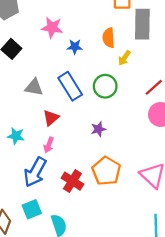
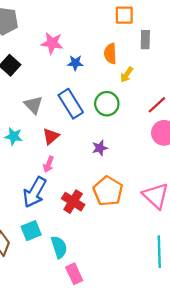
gray rectangle: (142, 24) -> (145, 40), size x0.6
gray triangle: (34, 87) -> (33, 105), turned 36
cyan star: (16, 136) -> (14, 136), moved

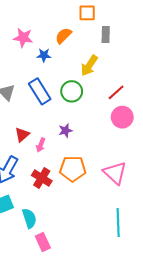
orange semicircle: (110, 54) -> (63, 36), moved, turned 48
yellow arrow: (127, 75) -> (89, 66), size x1.5
red triangle: (51, 136) -> (22, 135), moved
pink arrow: (49, 164) -> (41, 145), moved
orange pentagon: (108, 191) -> (73, 169), turned -30

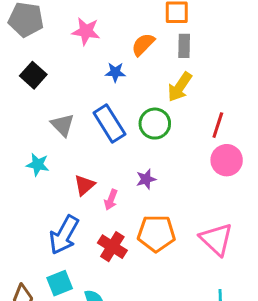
gray rectangle: (106, 35) -> (184, 46), moved
pink star: (23, 38) -> (86, 31), moved
red line: (116, 92) -> (218, 125), turned -30

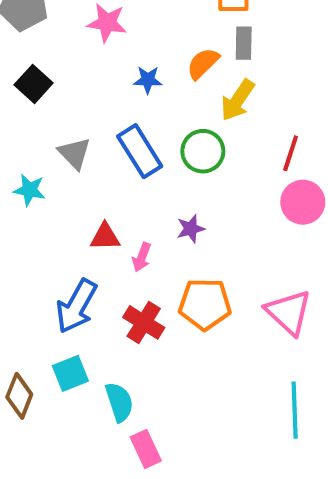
orange semicircle: (143, 44) -> (203, 63), moved
cyan star: (38, 165) -> (30, 190), moved
red triangle: (85, 185) -> (105, 237), turned 40

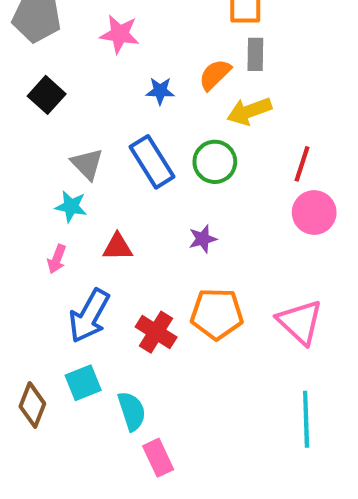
yellow arrow: (238, 100) -> (249, 111), turned 36
cyan star: (30, 190) -> (71, 206), moved
pink arrow: (142, 257) -> (57, 259), moved

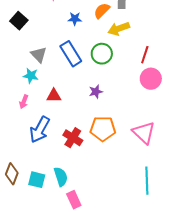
cyan square: (83, 383) -> (37, 180), moved, turned 36

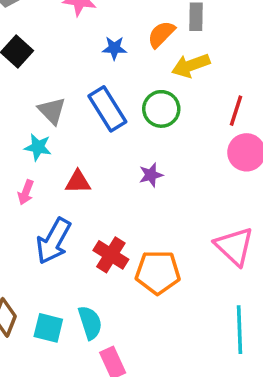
orange pentagon: (103, 129) -> (158, 272), moved

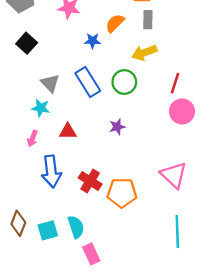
orange semicircle: (161, 34) -> (115, 23), moved
blue arrow: (54, 241) -> (51, 172), turned -36
cyan square: (48, 328) -> (48, 230), turned -30

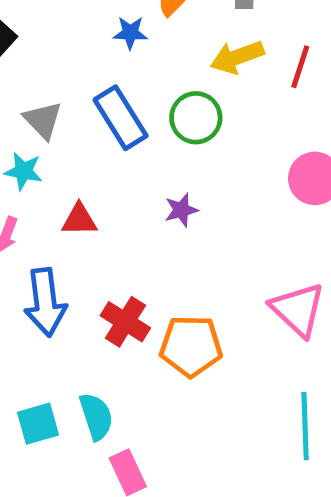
red line: (175, 83) -> (300, 67), moved

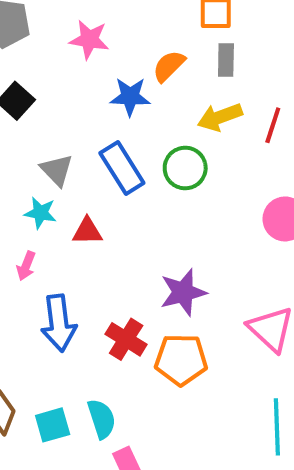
blue star: (130, 33) -> (130, 97), size x1.4
purple star: (181, 210) -> (183, 292), moved, size x1.6
red triangle: (79, 220) -> (87, 231), moved

